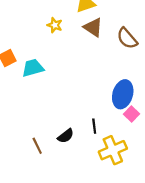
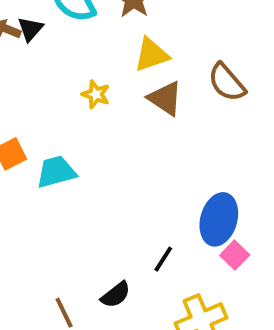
brown semicircle: (127, 38) -> (227, 82), moved
black line: (94, 126) -> (163, 259), moved, turned 40

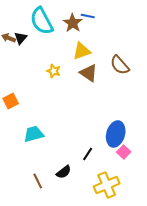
cyan trapezoid: (56, 172) -> (34, 134), moved

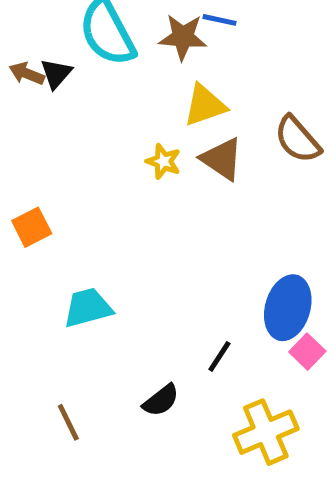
brown star: (73, 23) -> (183, 37), turned -30
yellow star: (54, 71) -> (163, 161), moved
brown line: (38, 181) -> (68, 422), moved

